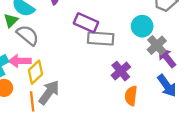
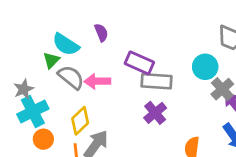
pink arrow: (20, 61) -> (97, 81), moved
purple cross: (121, 71) -> (155, 113), moved

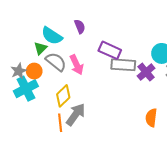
pink arrow: (97, 81) -> (77, 65), turned -114
purple cross: (155, 113) -> (146, 72), moved
orange circle: (43, 139) -> (34, 71), moved

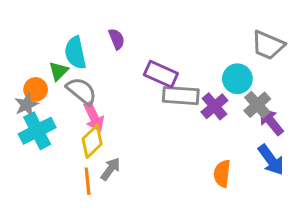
cyan semicircle: (52, 36) -> (75, 53), turned 45
pink arrow: (77, 65) -> (94, 117), moved
orange circle: (34, 71) -> (36, 89), moved
gray arrow: (76, 115) -> (111, 169), size x0.7

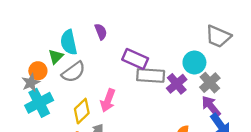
gray semicircle: (81, 91) -> (74, 72), turned 105
pink arrow: (94, 117) -> (108, 100), moved, turned 45
purple arrow: (271, 122) -> (211, 106), moved

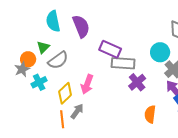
purple semicircle: (101, 32) -> (81, 26), size x1.6
cyan semicircle: (69, 42) -> (53, 21), moved
purple cross: (177, 84) -> (137, 82), moved
cyan cross: (39, 103) -> (39, 82), moved, size x0.7

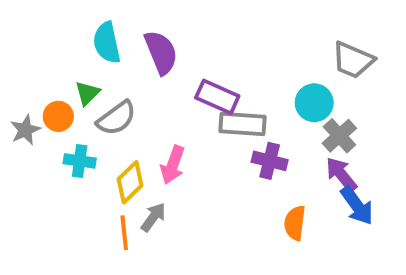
gray star: (22, 69) -> (25, 130), moved
cyan cross: (39, 82) -> (80, 161), turned 35
purple cross: (137, 82) -> (270, 161), turned -36

